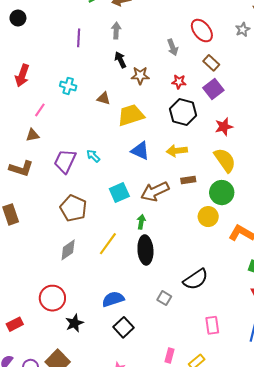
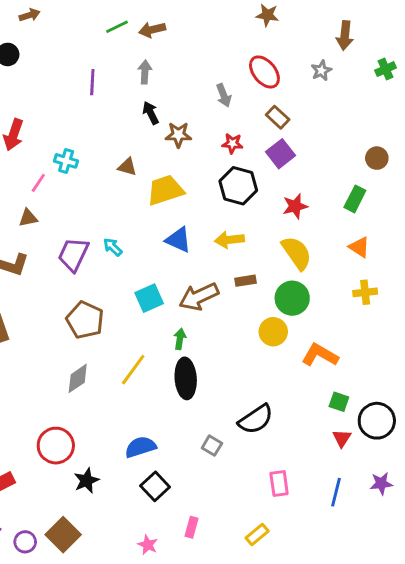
cyan cross: (68, 86) -> (66, 161), moved
pink rectangle: (169, 356) -> (192, 527), moved

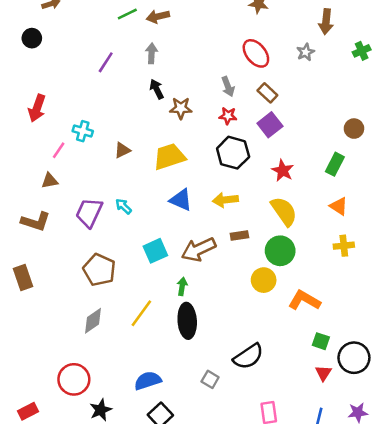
purple line: (92, 82) -> (106, 62), turned 30
gray arrow: (224, 95) -> (228, 87), moved
brown triangle: (127, 167) -> (122, 150), moved, turned -42
red star: (295, 206) -> (283, 171), turned -30

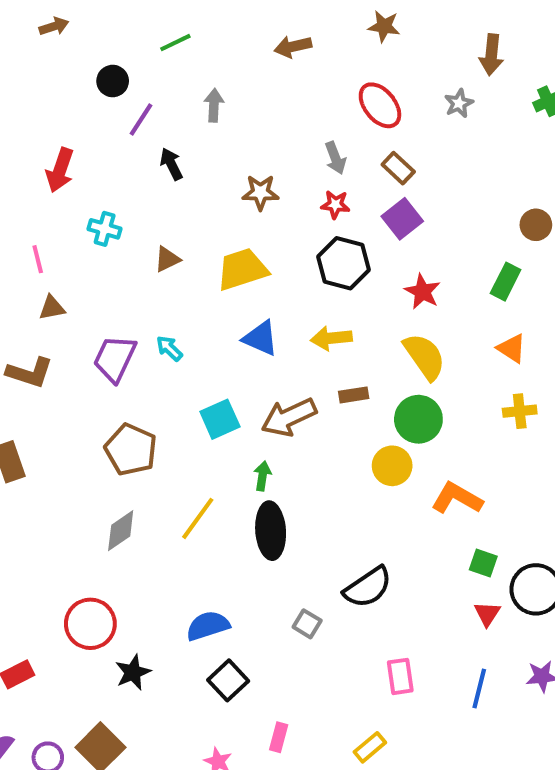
brown arrow: (158, 16) -> (293, 47), moved
black circle: (32, 38) -> (113, 81), moved
black arrow: (157, 89) -> (171, 164), moved
red arrow: (37, 108) -> (60, 170), moved
pink line: (59, 150) -> (38, 259), moved, turned -48

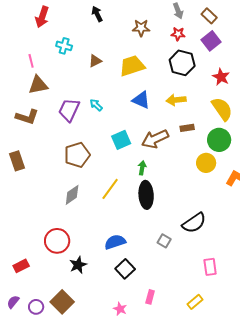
brown triangle: (52, 308) -> (38, 85), size x1.5
brown pentagon: (131, 450) -> (77, 155), turned 30

